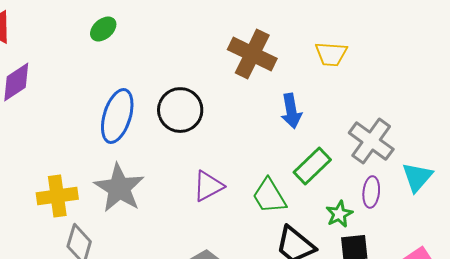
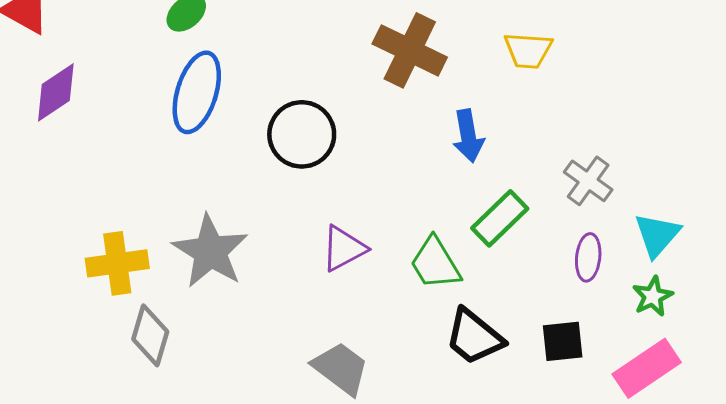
blue ellipse: (117, 116) -> (197, 92), moved
gray cross: (371, 141) -> (588, 181), size x0.7
green star: (339, 214) -> (653, 296), moved

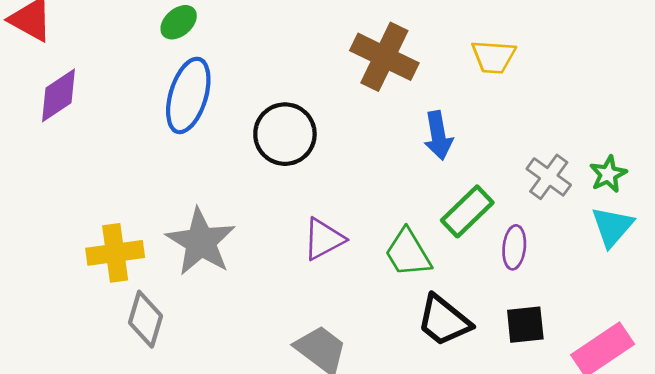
purple ellipse: (588, 257) -> (514, 247), moved
green star: (653, 296) -> (608, 174), moved

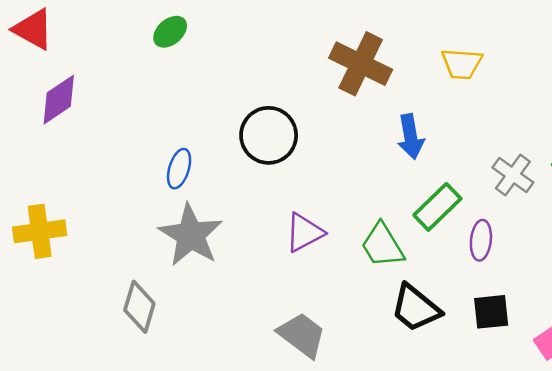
blue ellipse: (188, 95) -> (179, 169), moved, size x0.6
yellow cross: (115, 253) -> (40, 231), moved

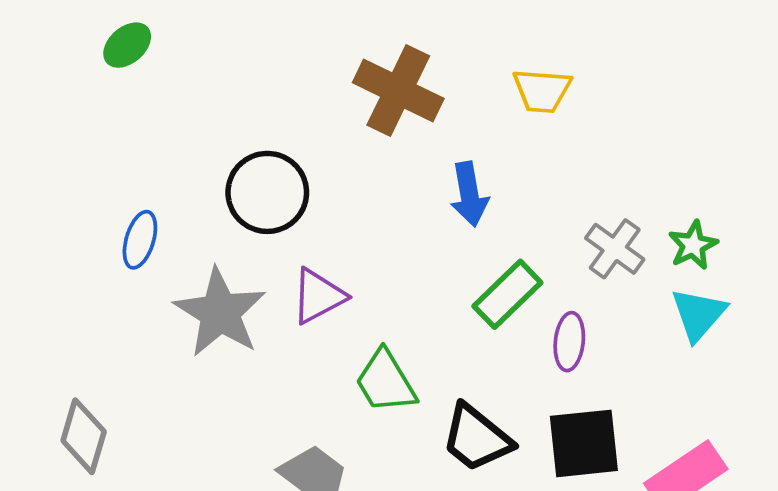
purple triangle: (304, 233) -> (318, 296), moved
gray star: (191, 235) -> (220, 312), moved
green trapezoid: (382, 245) -> (386, 382), moved
black square: (491, 312) -> (584, 443), size x1.4

